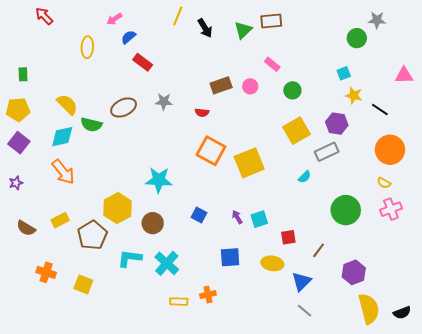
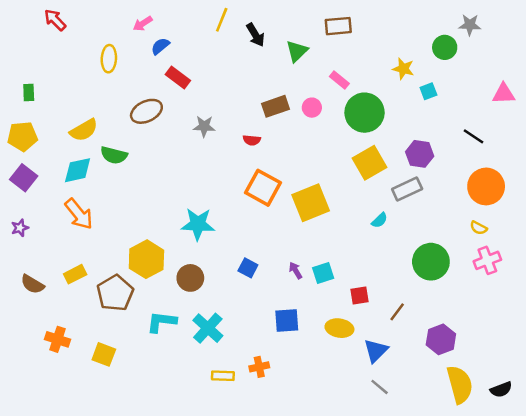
green triangle: (243, 30) -> (297, 51), moved
green circle: (292, 90) -> (365, 113), size x1.8
yellow star: (354, 95) -> (403, 69), moved
yellow semicircle: (67, 104) -> (84, 130), turned 105
brown ellipse: (124, 108) -> (146, 111), moved

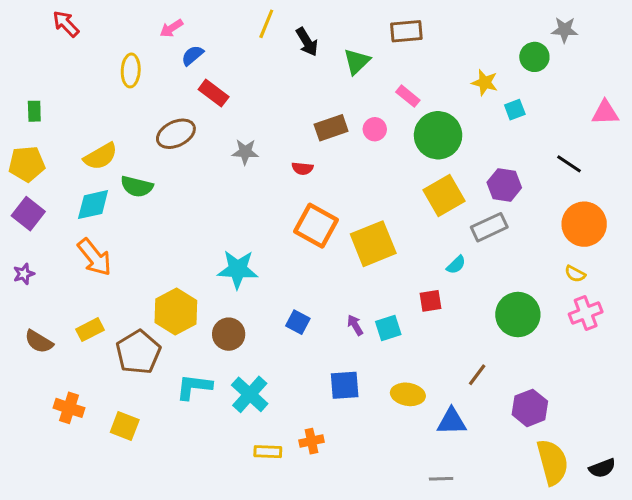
red square: (359, 296) -> (430, 301), moved
blue triangle: (376, 351) -> (452, 421), turned 44
gray line: (380, 387) -> (441, 479), moved, turned -42

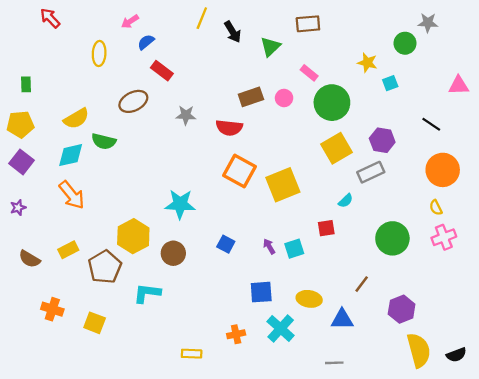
red semicircle: (302, 168) -> (229, 128), size x1.6
yellow semicircle: (575, 274) -> (436, 208), turned 35
cyan cross: (250, 394) -> (281, 329), moved
yellow rectangle: (268, 452) -> (192, 354), moved

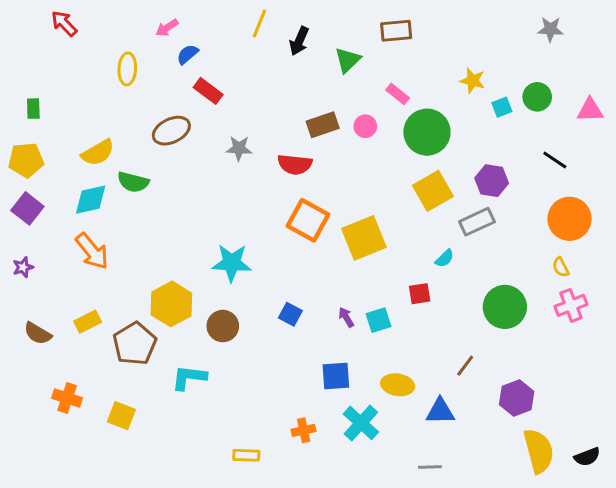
black arrow: (233, 32) -> (299, 41), turned 55
green circle: (405, 43) -> (537, 97), moved

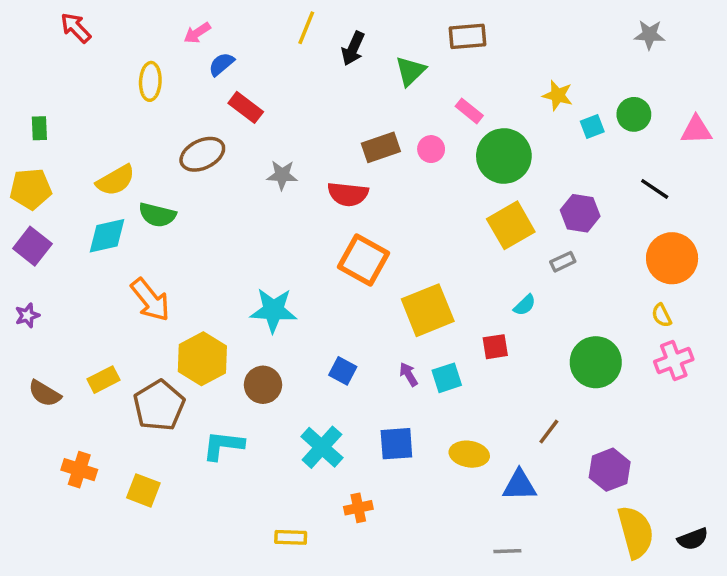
gray rectangle: (477, 222) -> (563, 262), size x0.6
yellow square: (364, 238) -> (428, 310), moved
orange arrow: (92, 251) -> (150, 300), moved
cyan cross: (361, 423) -> (322, 447), moved

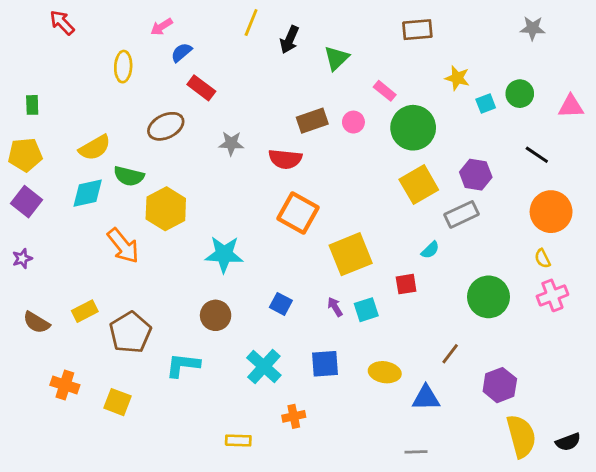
brown rectangle: (467, 36) -> (417, 30), moved
gray rectangle: (563, 262) -> (461, 214), size x1.6
yellow hexagon: (202, 359) -> (166, 209), moved

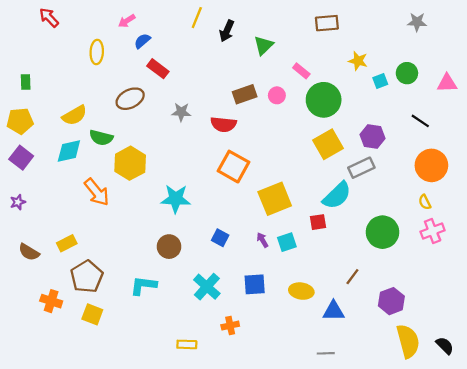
cyan semicircle: (430, 250) -> (337, 195), size x2.0
brown pentagon: (130, 332) -> (87, 277), moved
black semicircle: (568, 442) -> (445, 346), turned -114

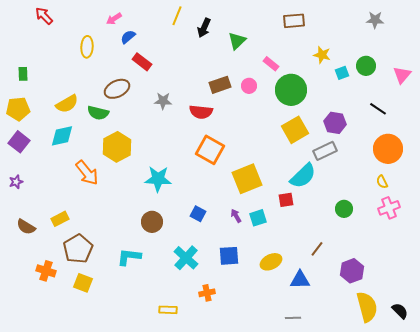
pink triangle: (447, 83) -> (402, 75), turned -48
green semicircle: (101, 138) -> (98, 113), moved
green circle: (382, 232) -> (344, 209), size x0.6
yellow ellipse: (301, 291) -> (271, 262), turned -35

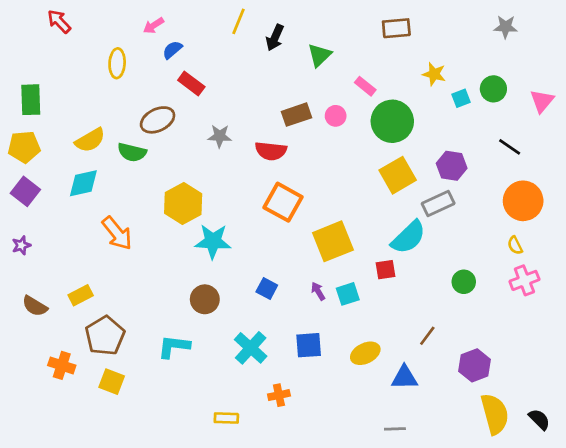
green rectangle: (23, 74) -> (31, 100), size x1.6
yellow hexagon: (117, 147) -> (183, 204), moved

